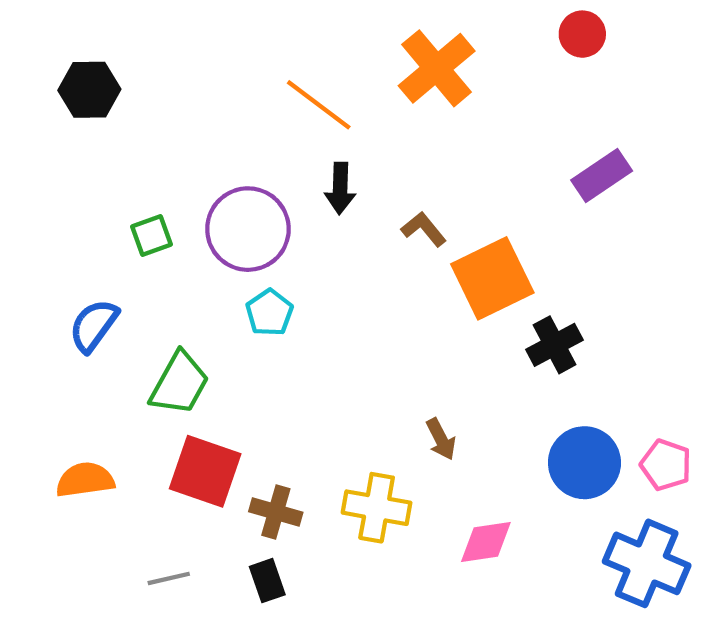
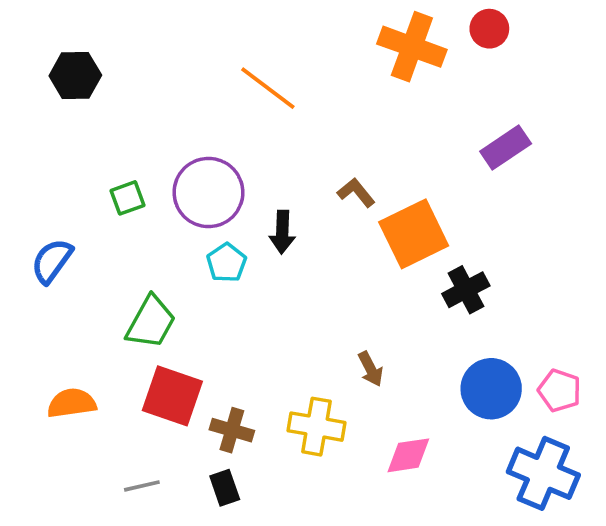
orange cross: (437, 68) -> (412, 47), moved, turned -30
black arrow: (340, 188) -> (282, 232), moved
blue semicircle: (94, 326) -> (52, 261), moved

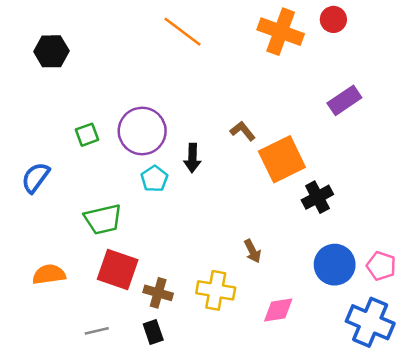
orange line: (268, 88) -> (183, 32), moved
green trapezoid: (151, 322) -> (103, 219), turned 48

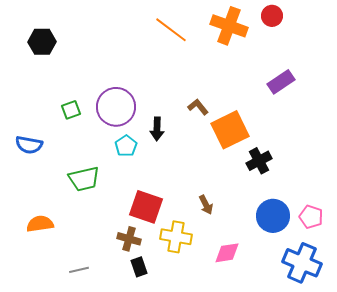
orange line: (183, 32) -> (171, 30), moved
blue semicircle: (35, 178) -> (29, 145), turned -116
red square: (118, 270) -> (146, 207), moved
black rectangle: (153, 332) -> (139, 267), moved

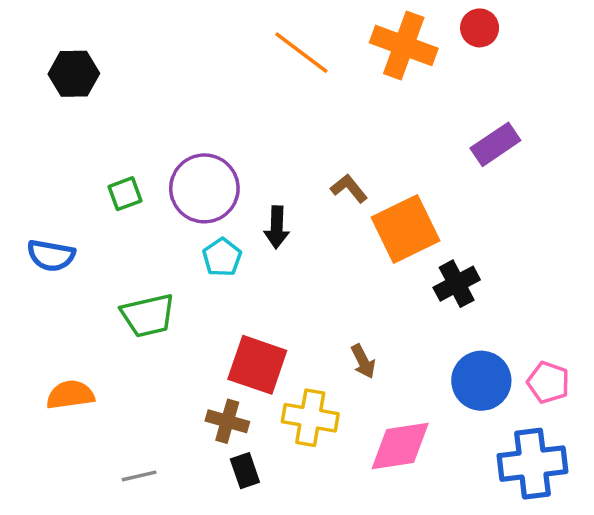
pink diamond: (227, 253) -> (400, 446), size x1.4
blue cross: (302, 263) -> (532, 464), turned -30

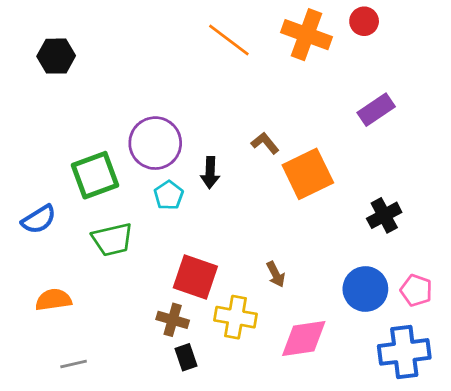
green square: (125, 194) -> (95, 175), moved, size x1.8
blue semicircle: (51, 255) -> (39, 219), moved, turned -42
black cross: (457, 284) -> (384, 215), moved
gray line: (139, 476) -> (74, 364), moved

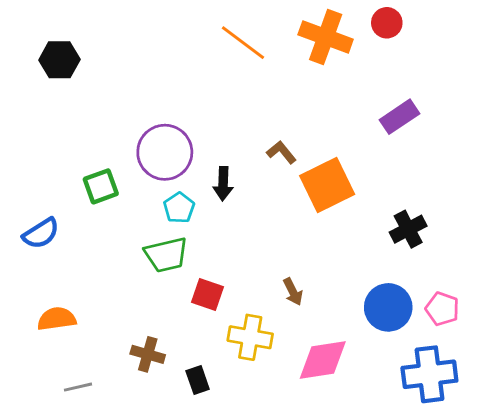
green square: (95, 175) -> (101, 186), size x0.7
green trapezoid: (112, 239) -> (166, 255), moved
red square: (195, 277) -> (207, 295), size x0.7
brown cross: (173, 320) -> (148, 354), moved

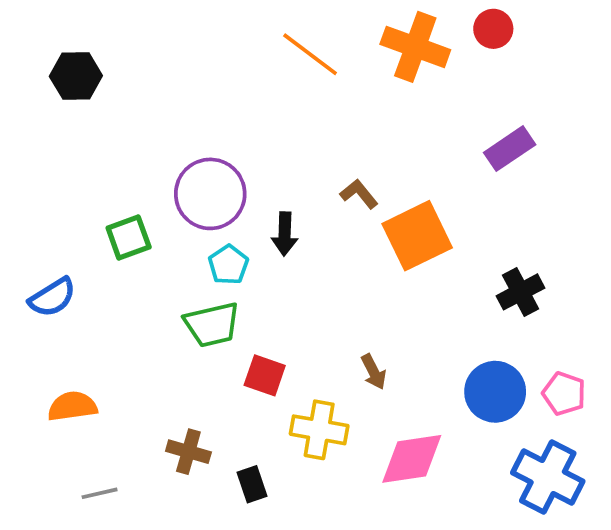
blue cross: (429, 374) -> (548, 477), turned 34

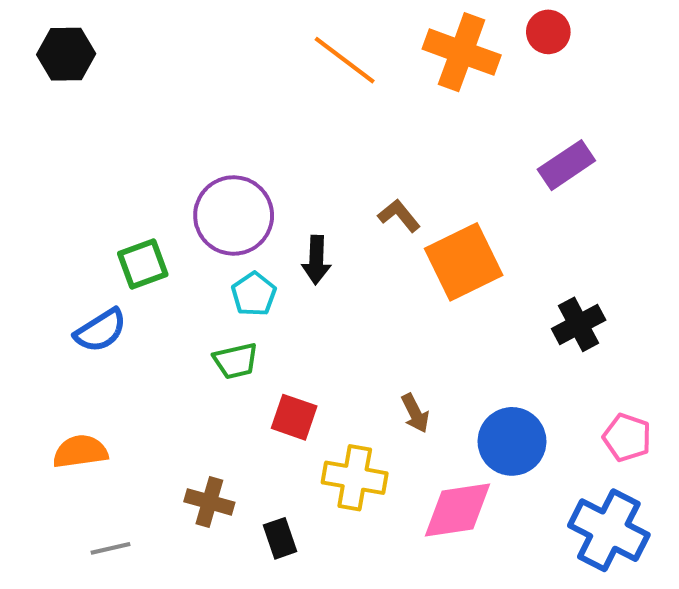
black hexagon: (76, 76) -> (66, 54), moved
blue semicircle: (52, 297) -> (100, 330), moved
green trapezoid: (212, 325) -> (236, 361), size x0.7
blue circle: (495, 392) -> (512, 441), moved

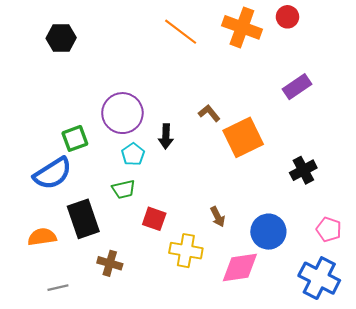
black hexagon: (66, 54) -> (61, 38), moved
blue semicircle: (100, 330) -> (53, 173), size x1.4
black rectangle: (280, 538) -> (83, 219), moved, size x1.8

